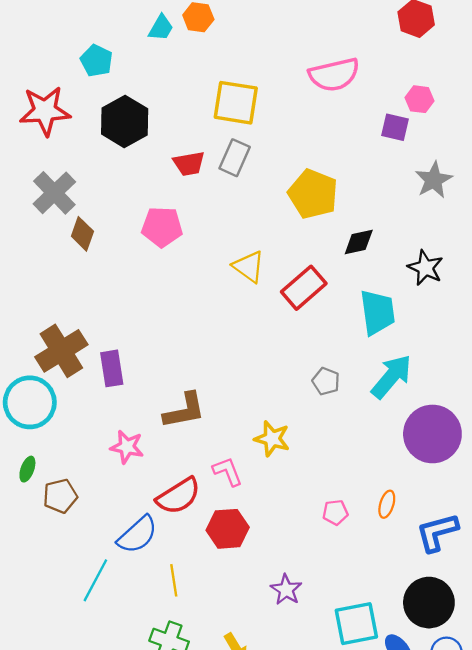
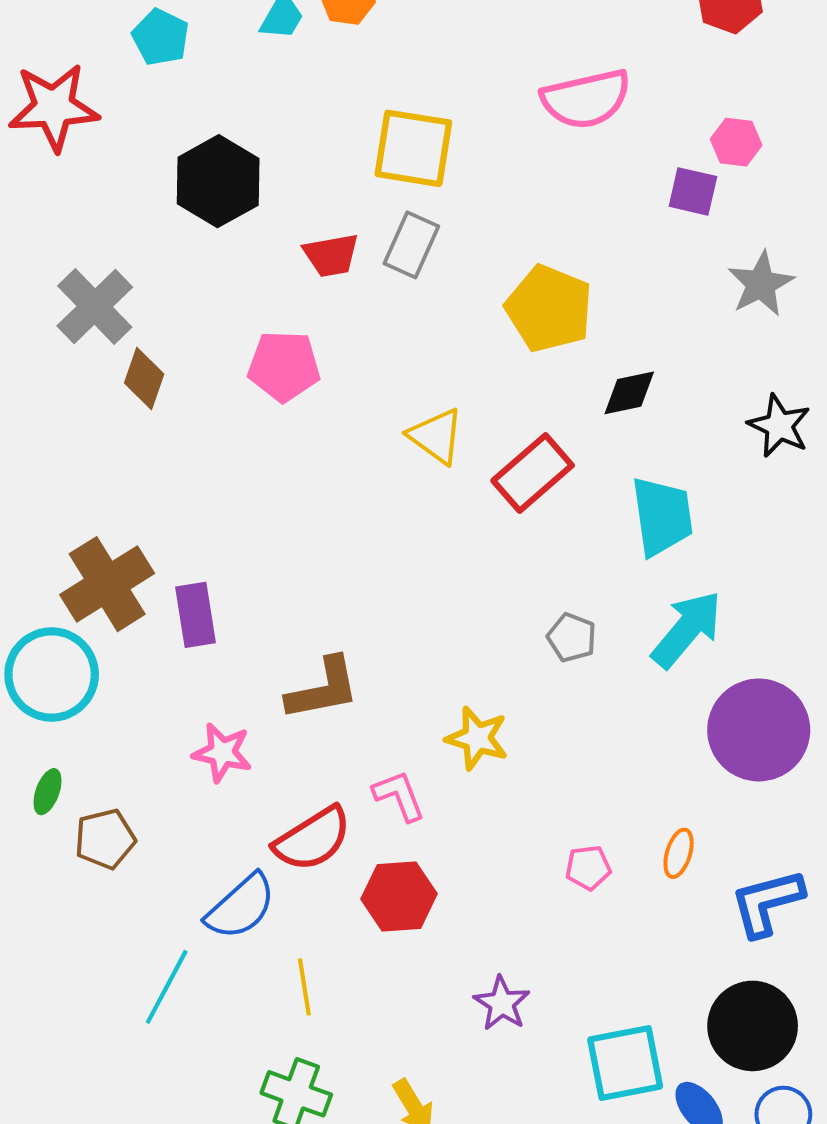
cyan pentagon: (96, 61) -> (161, 37), moved
red star: (45, 111) -> (54, 107), moved
black star: (425, 268) -> (779, 426), moved

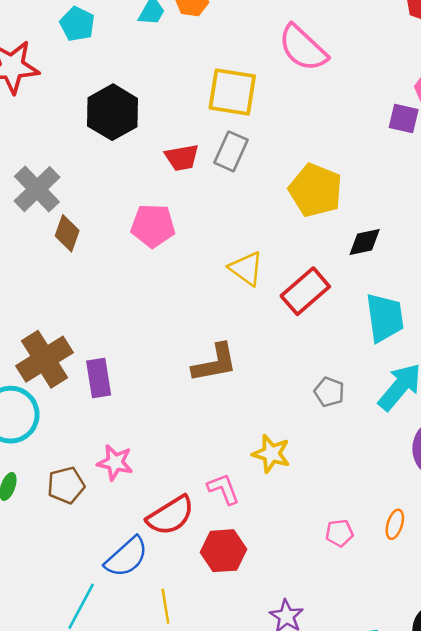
pink semicircle: (586, 99) -> (303, 48), moved, turned 56
brown L-shape: (323, 689) -> (215, 363), moved
brown pentagon: (105, 839) -> (66, 485), moved

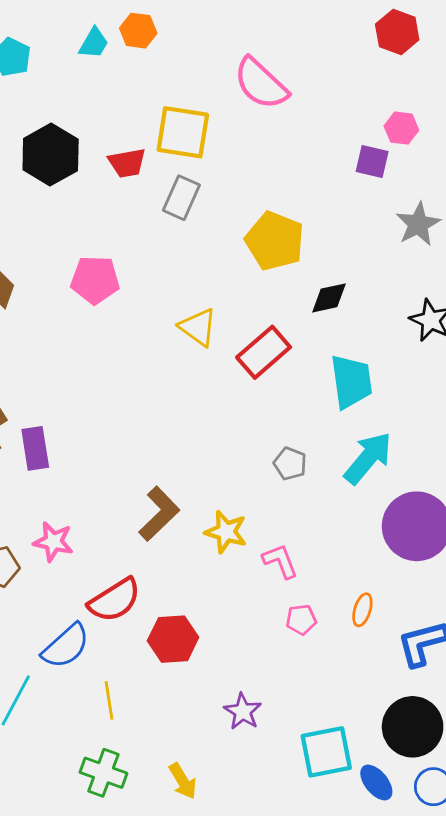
red trapezoid: (182, 158) -> (127, 163), moved
brown L-shape: (215, 363) -> (159, 514), moved, turned -33
pink L-shape: (223, 489) -> (280, 561), moved

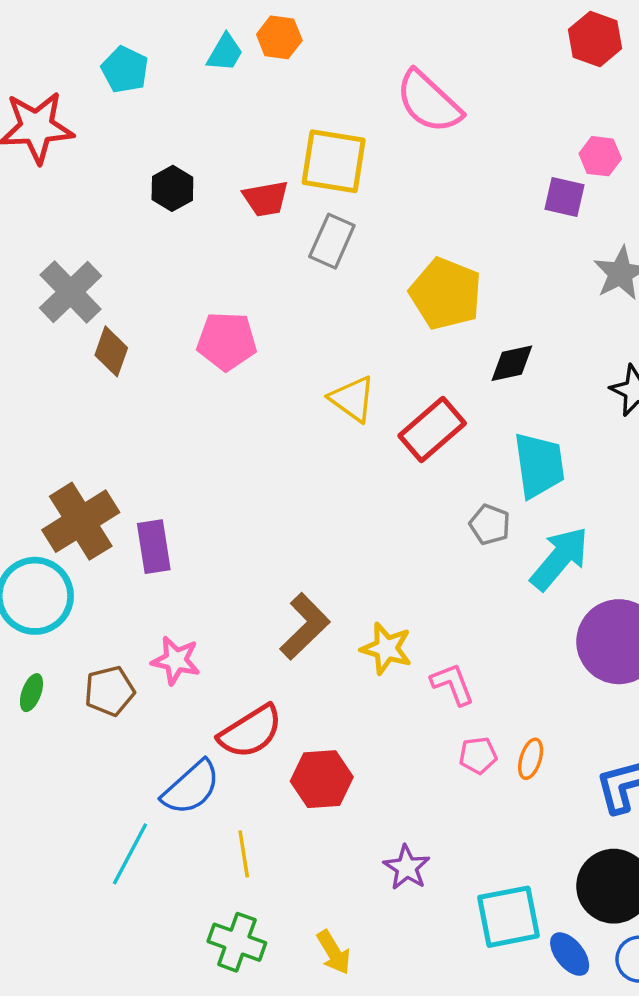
black hexagon: (51, 155) -> (172, 188), size x0.6
gray pentagon: (290, 464) -> (490, 525), moved
orange ellipse: (362, 610) -> (531, 759), moved

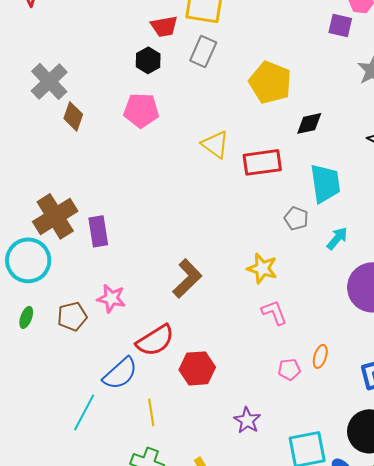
black hexagon: (172, 188) -> (148, 60), moved
red rectangle: (432, 429) -> (262, 162), turned 33
cyan arrow: (559, 559) -> (337, 238), size x0.6
yellow star: (386, 648) -> (262, 268), moved
pink pentagon: (478, 755) -> (289, 369), moved

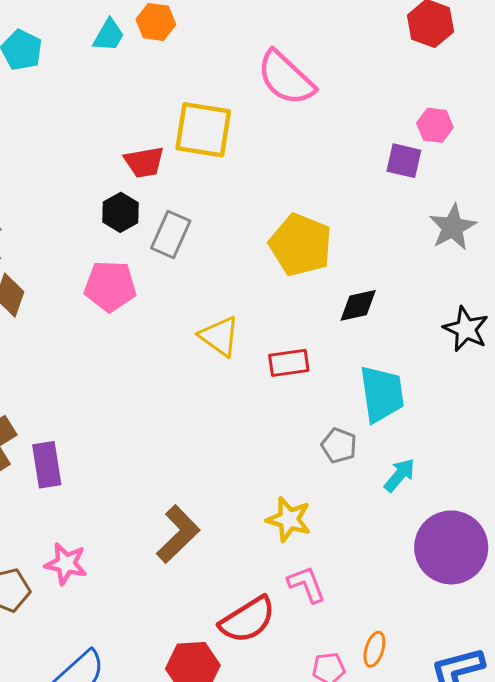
gray rectangle: (203, 51) -> (171, 235), moved
red rectangle: (262, 162) -> (289, 363), size x0.7
red semicircle: (155, 340) -> (247, 620), moved

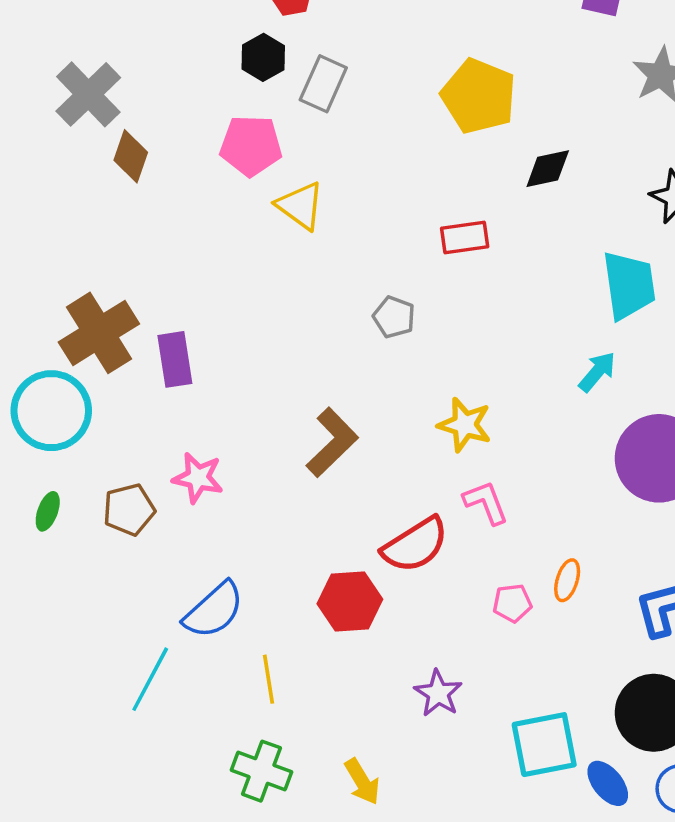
yellow triangle: (219, 336) -> (300, 206), moved
cyan trapezoid: (382, 394) -> (629, 285), moved
gray pentagon: (339, 446) -> (394, 317), moved

